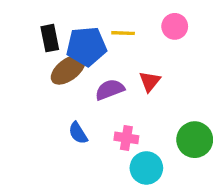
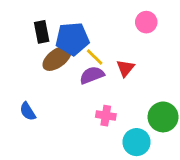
yellow line: (123, 33) -> (95, 57), moved, turned 42
blue semicircle: (78, 133) -> (28, 111), moved
cyan circle: (146, 168) -> (137, 142), moved

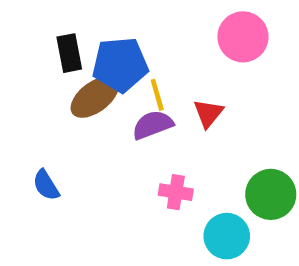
pink circle: (146, 22) -> (243, 37), size x1.4
yellow line: (95, 57) -> (157, 95), turned 30

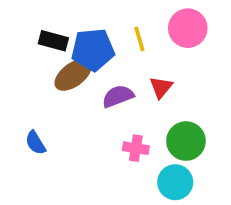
black rectangle: (69, 53) -> (53, 41), turned -64
yellow line: (157, 95) -> (139, 39), moved
green circle: (271, 194) -> (186, 141), moved

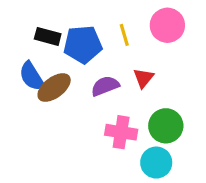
brown ellipse: (73, 75) -> (54, 88), moved
blue semicircle: (36, 143) -> (32, 76), moved, size x1.4
pink cross: (136, 148) -> (121, 132), size x1.4

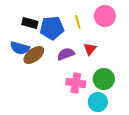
blue semicircle: (32, 76) -> (20, 48), turned -42

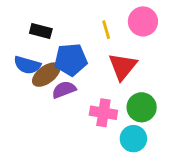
blue pentagon: (52, 28) -> (71, 60), moved
red triangle: (90, 49) -> (123, 66), size x1.6
purple semicircle: (66, 54) -> (64, 90), moved

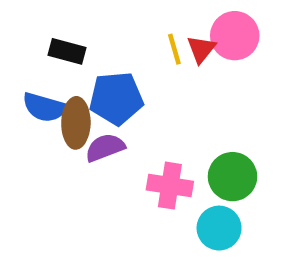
red triangle: (123, 66) -> (201, 49), moved, size x0.6
brown ellipse: (46, 75) -> (76, 123), turned -52

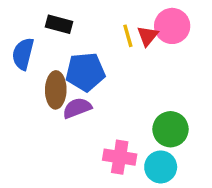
black rectangle: (67, 51) -> (59, 24), moved
blue semicircle: (45, 107) -> (23, 54), moved, turned 88
pink cross: (170, 186) -> (120, 157), moved

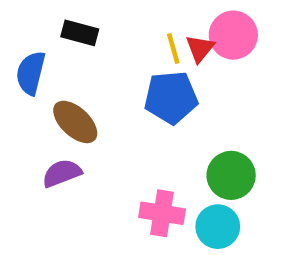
blue pentagon: (85, 72) -> (171, 97), moved
brown ellipse: (56, 90) -> (75, 122), turned -48
purple semicircle: (77, 108) -> (62, 173), moved

